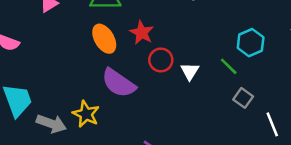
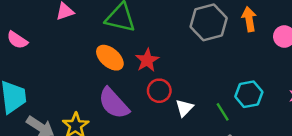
orange ellipse: (104, 39) -> (110, 58), turned -32

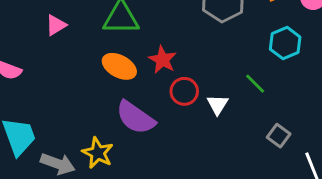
cyan hexagon: (249, 94) -> (285, 43), moved
green line: (223, 112) -> (255, 84), moved

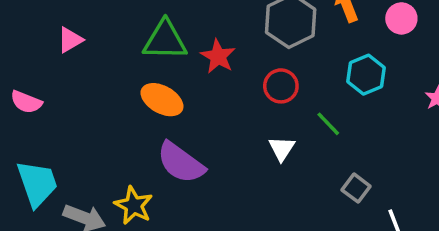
pink triangle: (56, 25) -> (70, 40), moved
red star: (163, 60) -> (218, 56), moved
red circle: (184, 91) -> (281, 86), moved

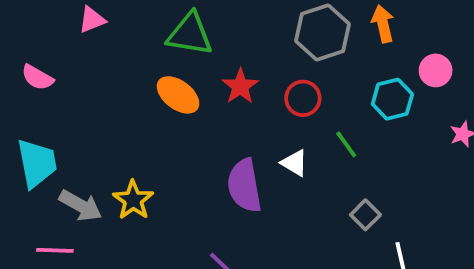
pink circle: (401, 18) -> (436, 70), moved
red star: (218, 56) -> (240, 86), moved
white triangle: (282, 149) -> (294, 163), turned -40
purple semicircle: (181, 163) -> (244, 186), moved, turned 36

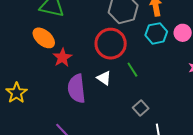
red star: (240, 86) -> (62, 58), moved
red circle: (303, 98) -> (111, 44), size x1.6
cyan hexagon: (392, 99) -> (156, 33), moved

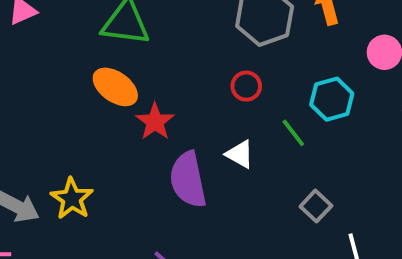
cyan hexagon: (156, 33) -> (332, 99), moved
red circle: (111, 44) -> (246, 86), size x0.5

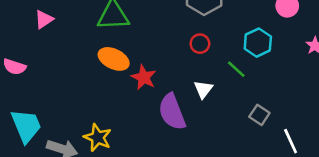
white triangle: (240, 154) -> (203, 89), turned 48

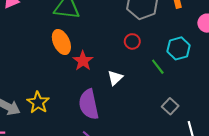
orange ellipse: (114, 59) -> (61, 42), turned 30
white triangle: (203, 89) -> (115, 78), moved
purple semicircle: (172, 112) -> (89, 104), moved

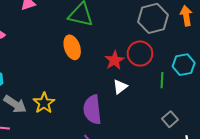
red circle: (132, 41) -> (140, 54), size x1.6
red star: (83, 61) -> (114, 60), moved
green line: (158, 67) -> (162, 80), turned 35

